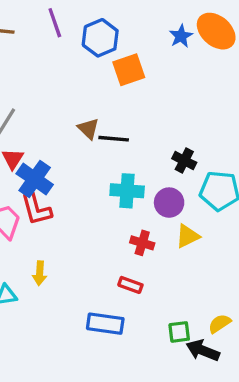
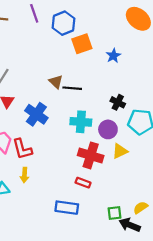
blue star: (181, 36) -> (113, 56), moved
blue cross: (35, 179) -> (36, 114), moved
red L-shape: (36, 209) -> (22, 149), moved
red cross: (142, 243) -> (91, 155), size x1.6

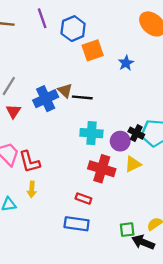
black cross: (118, 102) -> (136, 133), moved
blue cross: (36, 114) -> (46, 99), moved, turned 30
red rectangle: (83, 183) -> (83, 199), moved

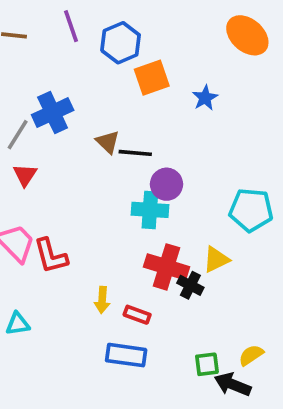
blue cross: (46, 99) -> (53, 113), moved
black cross: (136, 133) -> (190, 285), moved
purple circle: (120, 141) -> (167, 184), moved
yellow arrow: (32, 189) -> (102, 300), moved

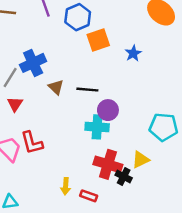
brown triangle: (108, 142) -> (56, 87), moved
red L-shape: (51, 256) -> (32, 143), moved

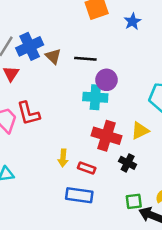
blue cross: (33, 63) -> (30, 46), moved
black cross: (124, 177) -> (128, 163), moved

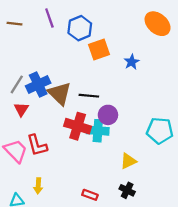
brown triangle: (53, 56) -> (60, 93), size x1.6
yellow triangle: (140, 131) -> (128, 161), moved
red cross: (106, 136) -> (78, 126), moved
yellow arrow: (63, 158) -> (38, 186), moved

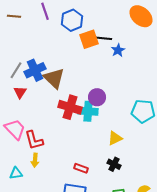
black line: (89, 96) -> (103, 38), moved
red L-shape: (37, 145) -> (34, 140), moved

